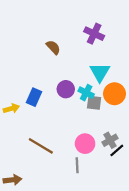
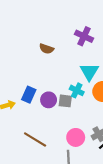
brown semicircle: (53, 47) -> (46, 49), turned 152
purple circle: (66, 89) -> (49, 100), moved
gray square: (94, 103) -> (65, 101), moved

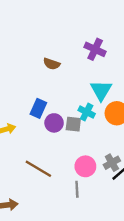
blue rectangle: (29, 95) -> (38, 108), moved

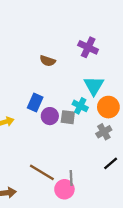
gray cross: (112, 163) -> (104, 132), moved
pink circle: (85, 166) -> (64, 189), moved
brown line: (38, 169) -> (42, 172), moved

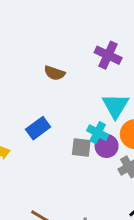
blue rectangle: (35, 103) -> (38, 128), turned 30
purple circle: (50, 116) -> (107, 146), moved

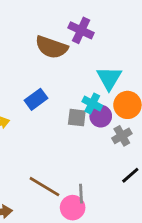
purple cross: (108, 55) -> (81, 30), moved
brown semicircle: (54, 73) -> (51, 47), size x1.6

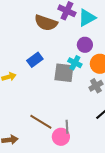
cyan triangle: (109, 78) -> (87, 18), moved, turned 30
purple circle: (101, 116) -> (85, 45), moved
gray square: (77, 118) -> (64, 73), size x1.5

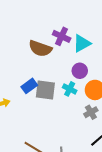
gray square: (64, 73) -> (45, 90), moved

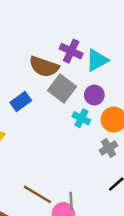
blue rectangle: (29, 86) -> (21, 101), moved
gray square: (45, 90) -> (62, 89), moved, turned 30

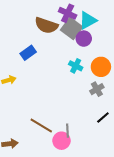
gray square: (62, 89) -> (72, 28), moved
purple circle: (94, 95) -> (84, 39), moved

